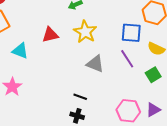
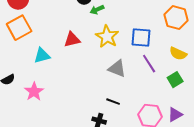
blue square: (131, 33) -> (141, 38), moved
cyan triangle: (20, 51) -> (42, 56), turned -36
black line: (80, 97) -> (113, 102), moved

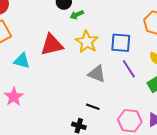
red triangle: (72, 40) -> (52, 45), size x1.4
cyan triangle: (42, 56) -> (22, 61), turned 30

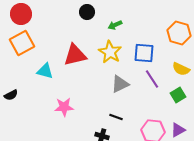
green arrow: (77, 15) -> (115, 25), moved
gray triangle: (97, 74) -> (120, 84), turned -48
pink star: (14, 97) -> (64, 107), moved, turned 30

